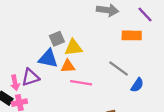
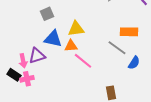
orange rectangle: (132, 35) -> (129, 32), moved
gray square: (57, 39) -> (47, 14), moved
pink line: (81, 83) -> (83, 61), turned 30

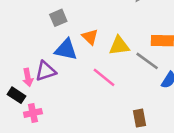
yellow triangle: (76, 29) -> (119, 46), moved
orange triangle: (71, 46) -> (90, 37), moved, turned 48
pink cross: (27, 79) -> (33, 113), moved

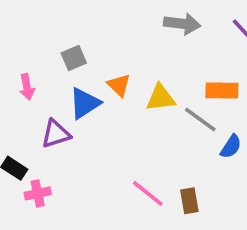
blue triangle: (66, 50) -> (85, 103), turned -45
pink arrow: (28, 77) -> (27, 87), moved
pink line: (104, 77) -> (148, 193), moved

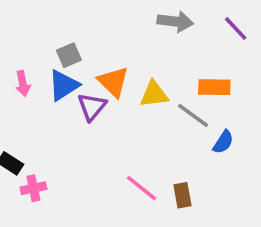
orange triangle: (119, 85) -> (113, 82), size x1.4
blue triangle: (85, 103) -> (64, 85), moved
purple triangle: (56, 134) -> (92, 107), moved, turned -32

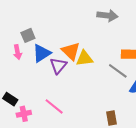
gray square: (69, 55) -> (28, 35), moved
yellow triangle: (154, 94) -> (84, 58), moved
pink line: (142, 188) -> (54, 106), moved

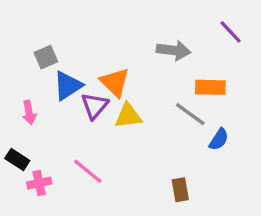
gray arrow: (107, 16) -> (174, 50), moved
pink arrow: (17, 52) -> (29, 113), moved
yellow triangle: (84, 58) -> (128, 116), moved

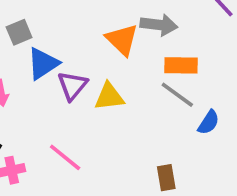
orange triangle: (115, 82) -> (122, 40), moved
orange rectangle: (210, 87) -> (181, 65), moved

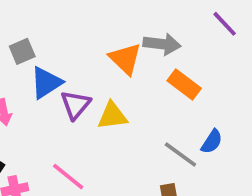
orange rectangle: (181, 65) -> (184, 85), turned 36
gray line: (177, 95) -> (180, 154), moved

